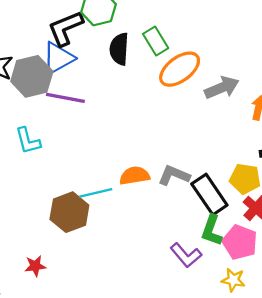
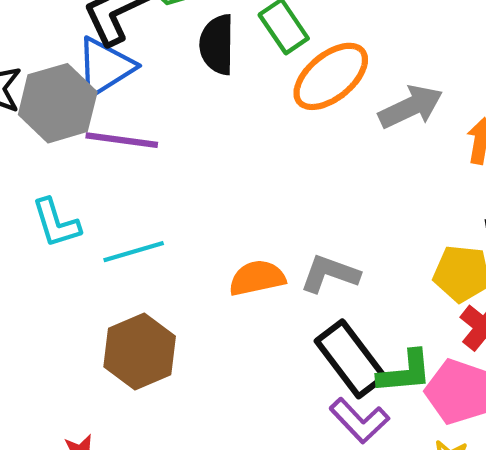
cyan line: (96, 193) -> (134, 252), moved
black rectangle: (209, 194) -> (350, 359), moved
green L-shape: (212, 230) -> (405, 372), turned -112

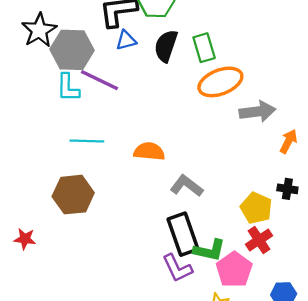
blue triangle: (105, 67) -> (126, 40), moved, size x0.6
cyan L-shape: (56, 223) -> (68, 88), moved
orange semicircle: (257, 278) -> (149, 151), moved

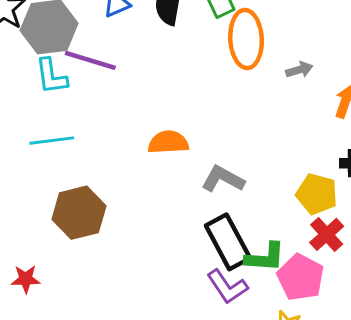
orange ellipse: (220, 82) -> (246, 39), turned -63
gray arrow: (257, 112) -> (299, 70), size x0.6
cyan line: (87, 141) -> (52, 141), moved

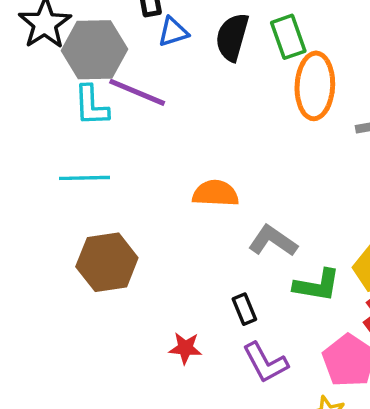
black rectangle: (228, 242) -> (244, 309), moved, size x0.5
green L-shape: (265, 257) -> (317, 285), moved
red star: (26, 279) -> (185, 348), moved

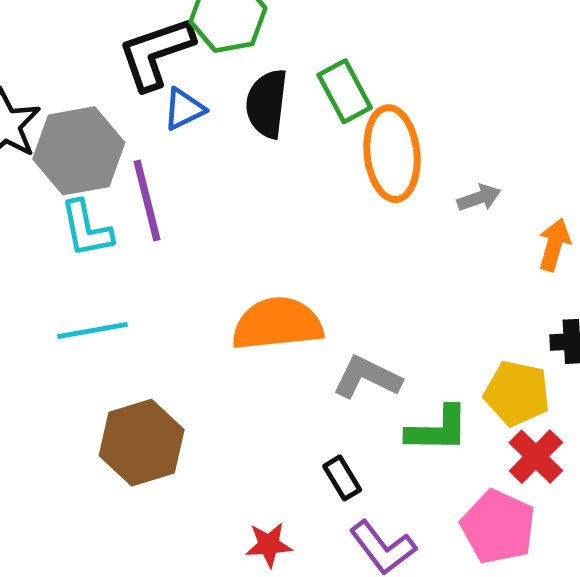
purple line: (137, 92) -> (147, 200), turned 62
orange semicircle: (215, 193) -> (277, 324), size x1.4

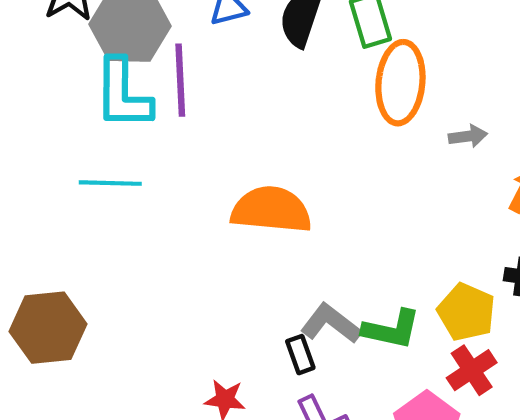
cyan L-shape: (86, 229) -> (123, 94), size x1.4
gray L-shape: (367, 377) -> (331, 324), moved
brown hexagon: (142, 443) -> (48, 328), moved

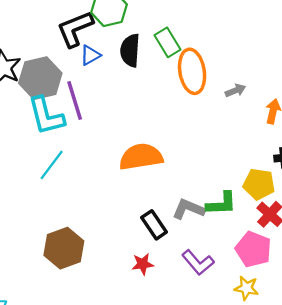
cyan line: (110, 183) -> (52, 165), turned -40
brown hexagon: (48, 328) -> (64, 248), moved
black rectangle: (300, 355) -> (154, 225), moved, size x1.4

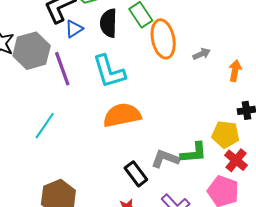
cyan L-shape: (46, 116) -> (109, 71), moved

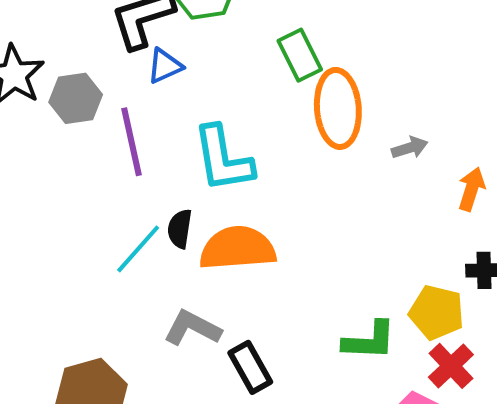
black semicircle: (109, 23) -> (180, 229), moved, size x0.7
gray hexagon: (32, 51) -> (76, 98), size x0.7
cyan line: (45, 126) -> (138, 249), moved
gray L-shape: (165, 159) -> (192, 328), moved

